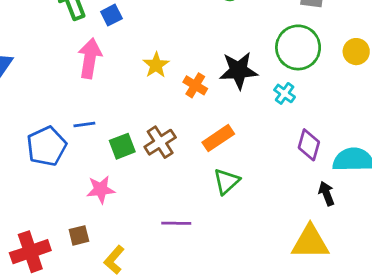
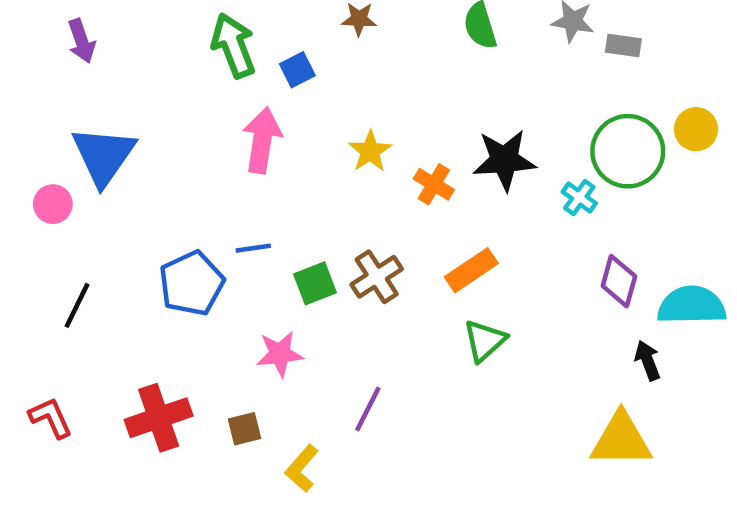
green circle: (298, 47) -> (628, 151), moved
purple line: (176, 223) -> (368, 409), moved, turned -64
red cross: (30, 252) -> (159, 418), moved

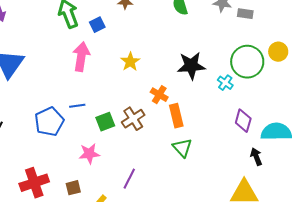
orange cross: (434, 184) -> (159, 95), moved
orange rectangle: (471, 270) -> (176, 116), turned -70
green triangle: (485, 341) -> (182, 148), turned -30

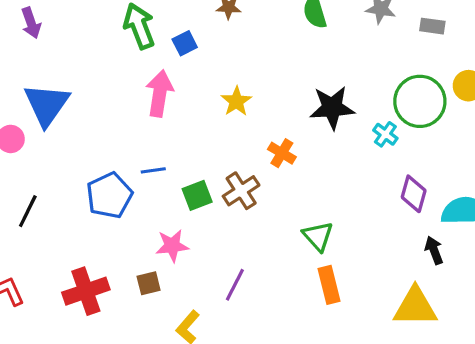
gray rectangle: (245, 14) -> (432, 26), moved
orange rectangle: (176, 116) -> (329, 285), moved
brown square: (73, 188) -> (149, 283), moved

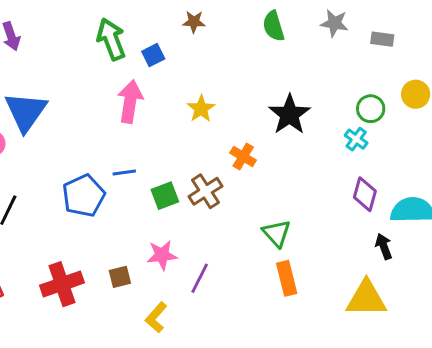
green circle: (420, 101) -> (371, 109), size x0.6
black star: (332, 108) -> (289, 115), turned -30
cyan cross: (385, 134) -> (356, 139), moved
pink star: (172, 246) -> (162, 255), moved

